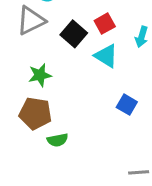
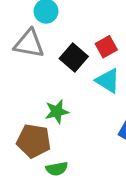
gray triangle: (31, 21) -> (29, 44), turned 36
green star: (40, 75) -> (57, 112), moved

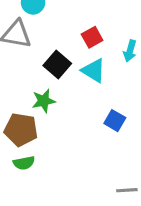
black square: (74, 58) -> (57, 65), moved
green semicircle: (57, 169) -> (24, 163), moved

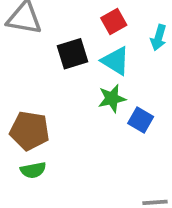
black square: (57, 65) -> (73, 54), turned 32
green star: (44, 101) -> (112, 99), moved

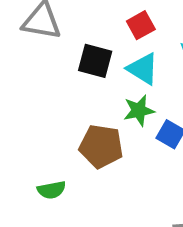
black square: (73, 54) -> (95, 61), turned 32
brown pentagon: (30, 131) -> (101, 146), moved

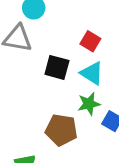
red square: (141, 25) -> (90, 41), turned -30

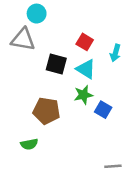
brown pentagon: (61, 130) -> (46, 111), moved

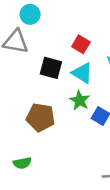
green star: (83, 95) -> (80, 100), turned -30
green semicircle: (29, 144) -> (22, 163), moved

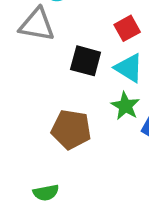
red square: (81, 44) -> (127, 28), turned 30

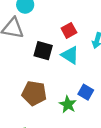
green star: (125, 106) -> (68, 104), moved

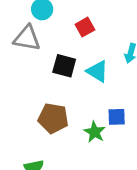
red square: (69, 30) -> (85, 27), moved
blue square: (86, 92) -> (117, 117), turned -32

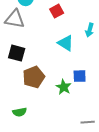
black square: (64, 66) -> (17, 53), moved
brown pentagon: (53, 118) -> (34, 77), turned -30

